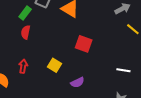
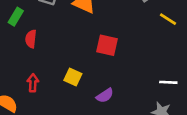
green rectangle: (25, 13) -> (16, 17), moved
white line: (123, 70) -> (168, 82), moved

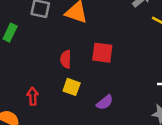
red semicircle: (31, 39) -> (66, 59), moved

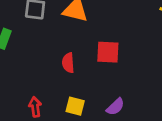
yellow square: (72, 87) -> (75, 106), moved

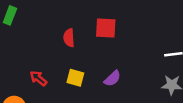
red arrow: (35, 107) -> (38, 78), turned -42

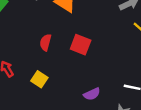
purple semicircle: (112, 78) -> (92, 94), moved

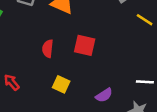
yellow square: (39, 79) -> (61, 84), moved

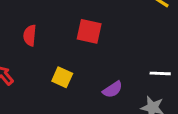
red semicircle: (48, 49) -> (30, 35), moved

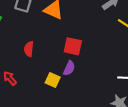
purple semicircle: (113, 89) -> (69, 68), moved, turned -32

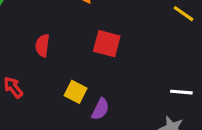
purple semicircle: (69, 68) -> (100, 109), moved

